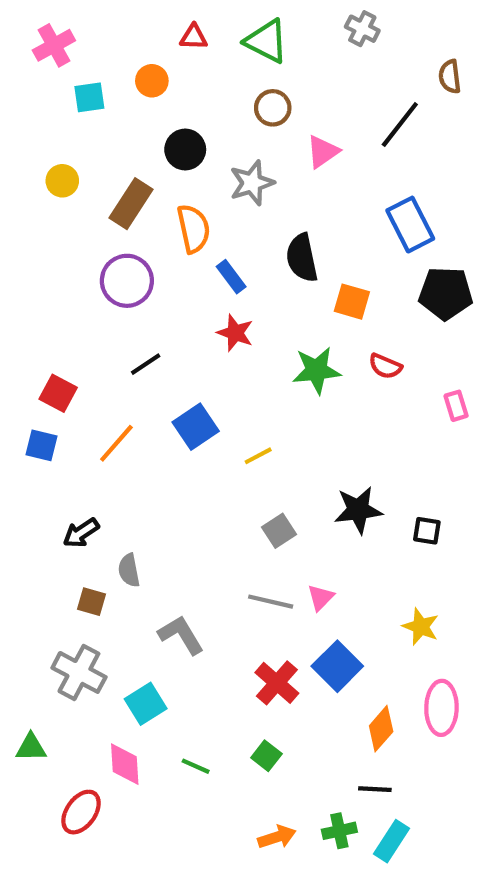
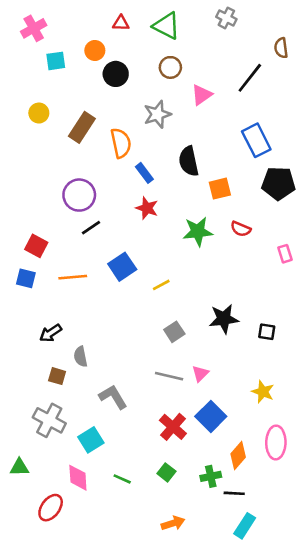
black circle: (185, 150) -> (116, 74), moved
purple circle: (127, 281) -> (79, 195), moved
orange square: (352, 302) -> (220, 189), turned -30
orange line: (116, 443) -> (73, 277), turned 44
green cross: (339, 831) -> (211, 476), moved

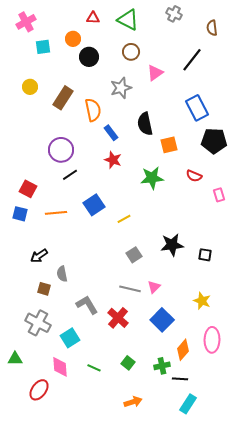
brown semicircle: (281, 48) -> (212, 28), moved
red semicircle: (241, 229) -> (194, 176), moved
red cross: (173, 427) -> (118, 318), moved

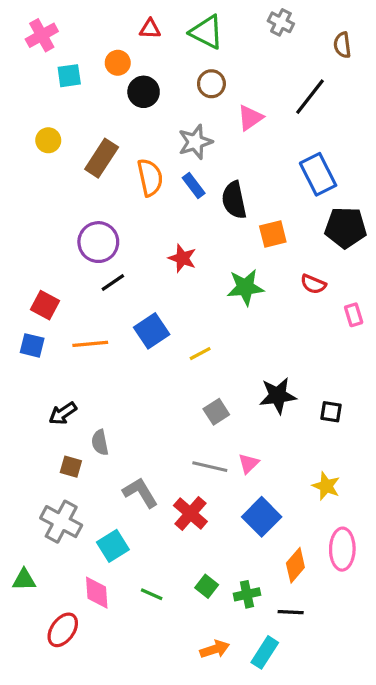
blue rectangle: (111, 133) -> (194, 186), moved
green cross: (162, 366) -> (247, 594), moved
cyan rectangle: (188, 404) -> (265, 652), moved

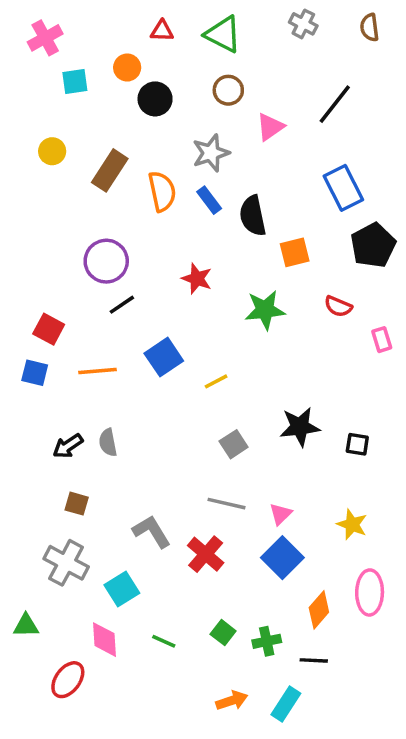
brown semicircle: (342, 45) -> (370, 27), moved
black pentagon: (346, 228) -> (373, 245), turned -30
gray semicircle: (100, 442) -> (108, 442), moved
pink triangle: (249, 463) -> (281, 514), moved

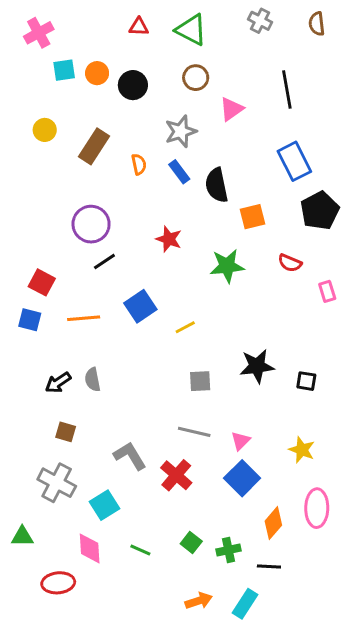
orange circle: (127, 68) -> (97, 73), moved
black line: (335, 104) -> (287, 90), turned -48
orange semicircle: (162, 191) -> (139, 164), size x0.6
gray square: (234, 444) -> (200, 381), turned 30
red ellipse: (68, 680) -> (58, 583), turned 48

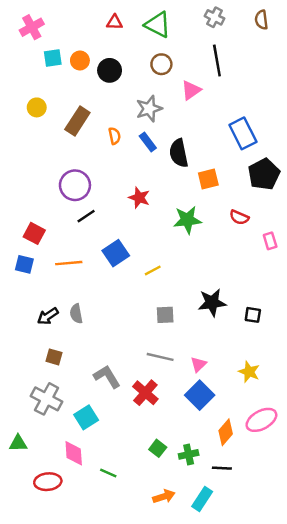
black line: (287, 90) -> (217, 61), moved
pink ellipse: (317, 508) -> (261, 420), turned 60
green line: (140, 550) -> (108, 473), moved

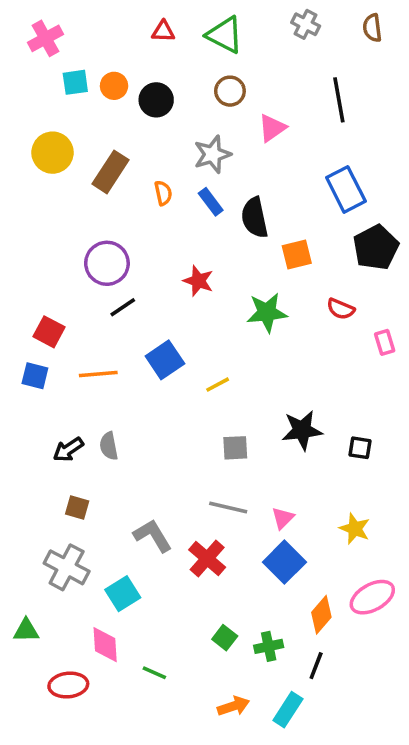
black line: (217, 61) -> (339, 100), moved
yellow circle: (37, 107) -> (53, 153), size x1.5
black line: (222, 468) -> (316, 666), turned -72

